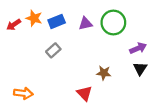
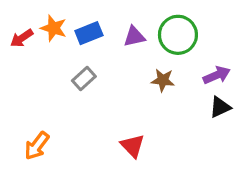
black triangle: (140, 69) -> (220, 107), turned 32
brown star: (104, 73) -> (163, 80), moved
orange arrow: (23, 93) -> (37, 146), turned 120

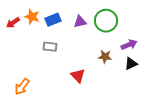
gray rectangle: (84, 79) -> (50, 47), turned 48
brown star: (163, 80) -> (105, 57), moved
red triangle: (133, 146) -> (78, 76), moved

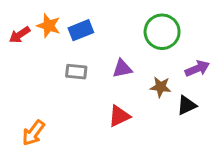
purple triangle: (80, 22) -> (122, 69), moved
black triangle: (131, 64) -> (187, 105), moved
red triangle: (78, 76) -> (119, 116), turned 49

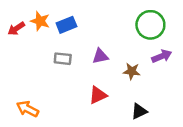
green circle: (162, 32) -> (150, 25), moved
black triangle: (187, 105) -> (139, 111), moved
orange arrow: (33, 133) -> (28, 109), turned 80

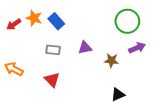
blue rectangle: (66, 25) -> (56, 21), turned 70
red triangle: (98, 95) -> (52, 80), moved, turned -49
orange arrow: (28, 109) -> (14, 69), moved

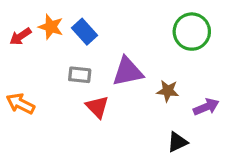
purple triangle: (85, 48) -> (128, 72), size x1.5
purple arrow: (137, 48) -> (206, 107), moved
red triangle: (52, 80) -> (97, 107), moved

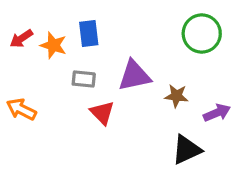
orange star: (51, 27) -> (53, 45), moved
blue rectangle: (84, 32) -> (89, 34), turned 35
black triangle: (177, 142) -> (187, 150), size x1.4

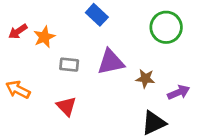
blue rectangle: (89, 34) -> (97, 15), moved, turned -40
orange star: (53, 45) -> (44, 37), turned 30
red triangle: (102, 113) -> (66, 106), moved

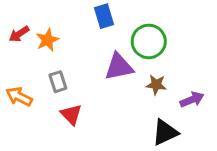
blue rectangle: (97, 15) -> (104, 16), turned 30
green circle: (166, 27) -> (149, 41), moved
gray rectangle: (69, 65) -> (58, 82), moved, turned 66

